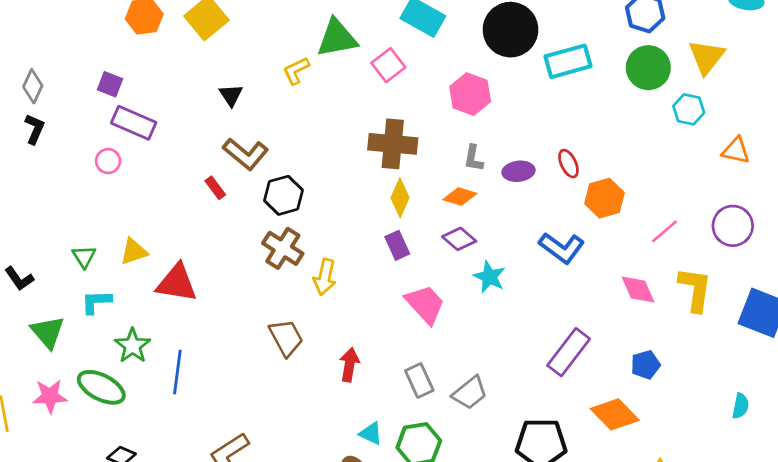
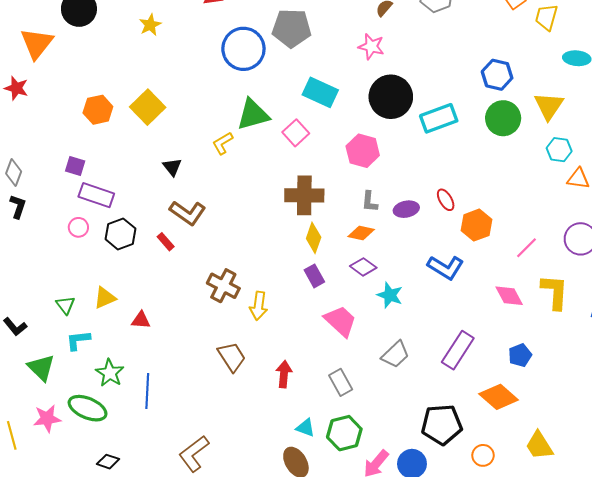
cyan hexagon: (689, 109) -> (559, 150), moved
black hexagon: (283, 195) -> (120, 234), moved
red triangle: (177, 283) -> (141, 320), size x0.6
gray trapezoid: (470, 393) -> (395, 354), moved

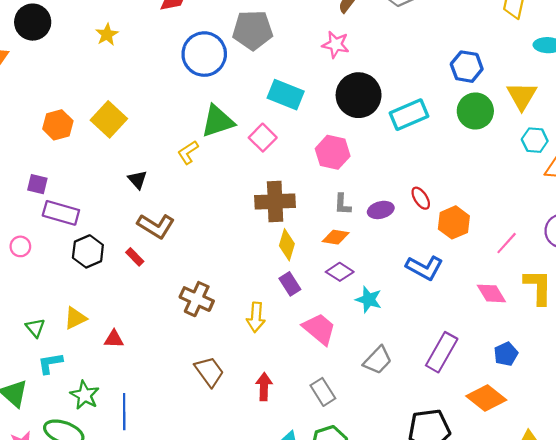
pink circle: (78, 227) -> (20, 246), moved
yellow arrow: (259, 306) -> (256, 317), moved

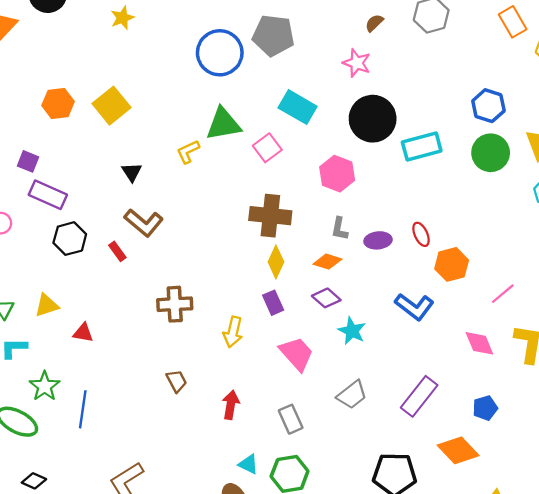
brown cross: (197, 299) -> (175, 304), turned -36
brown trapezoid: (209, 372) -> (177, 381), size x0.7

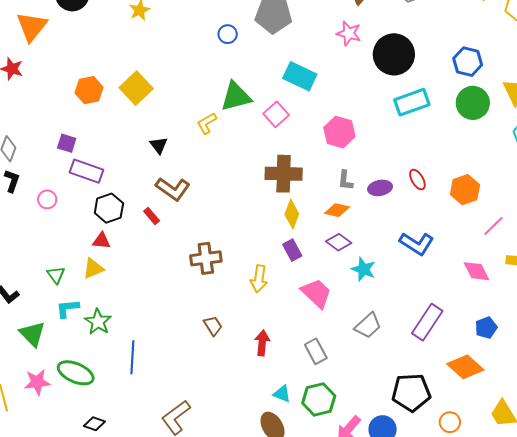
blue circle: (220, 53) -> (228, 34), size x0.5
black circle: (373, 119) -> (394, 54), moved
orange hexagon: (452, 264) -> (465, 190), moved
red triangle: (83, 333) -> (101, 241), moved
green star: (45, 386) -> (98, 322), moved

